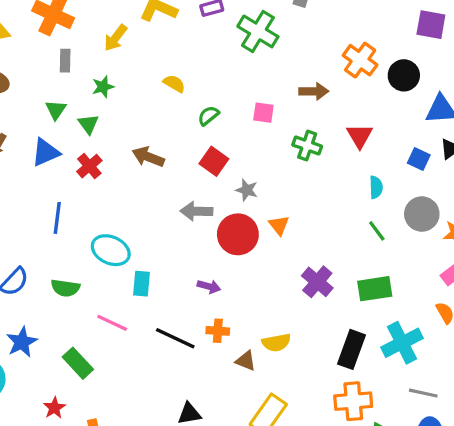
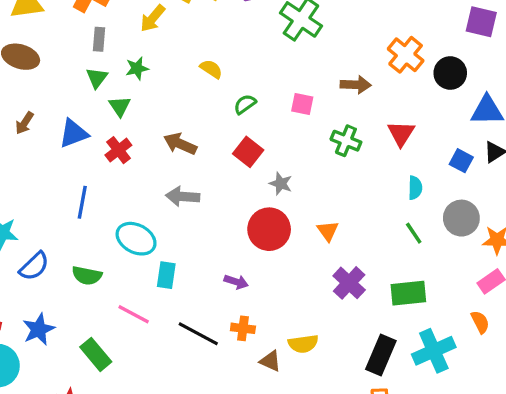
green triangle: (56, 110) -> (97, 78), moved
gray arrow: (196, 211) -> (183, 196), moved
orange triangle: (279, 225) -> (328, 231), moved

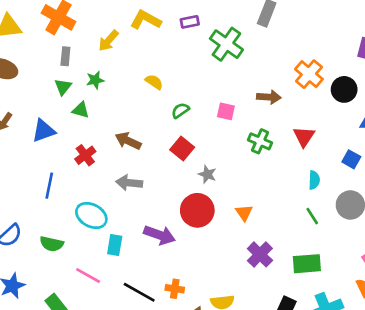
green triangle: (120, 106) -> (81, 110), turned -42
red cross: (118, 150) -> (85, 155), moved
purple arrow: (236, 282) -> (159, 235), moved, size x1.6

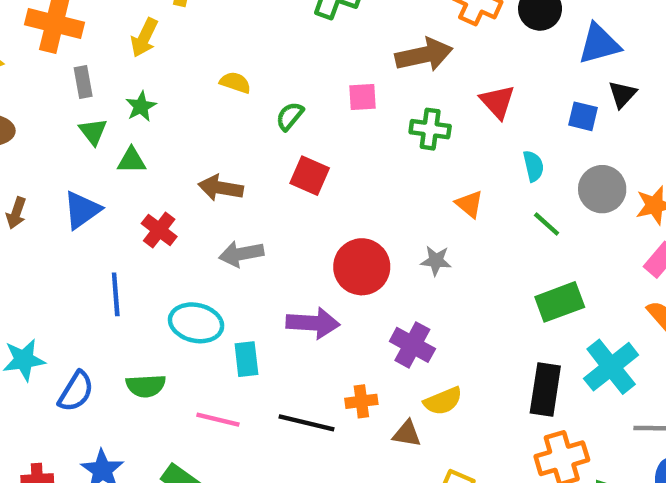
brown arrow: (269, 97) -> (424, 55), size x1.4
gray star: (207, 174) -> (436, 261), moved
orange triangle: (244, 213) -> (469, 204), moved
purple cross: (260, 254) -> (412, 345), moved

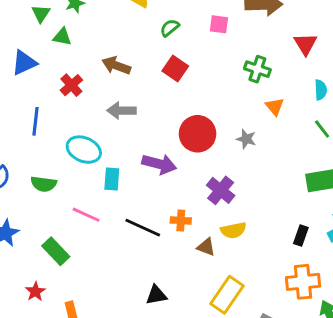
green cross: (430, 129) -> (257, 69), moved
black rectangle: (545, 390) -> (301, 235), size x0.6

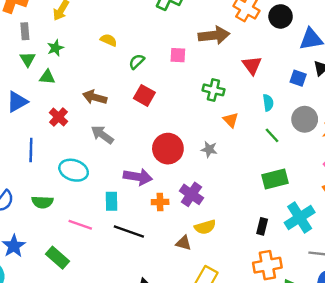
gray arrow: (121, 111) -> (102, 135), turned 40
cyan rectangle: (112, 179) -> (112, 201), moved
orange cross: (181, 220) -> (160, 202), moved

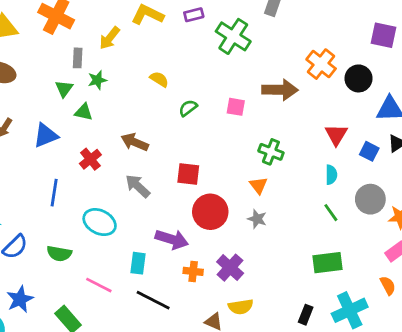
gray rectangle: (25, 31) -> (78, 58), moved
red triangle: (252, 65) -> (336, 135), moved
red square: (144, 95) -> (188, 174), moved, turned -30
orange triangle: (231, 120) -> (258, 185), moved

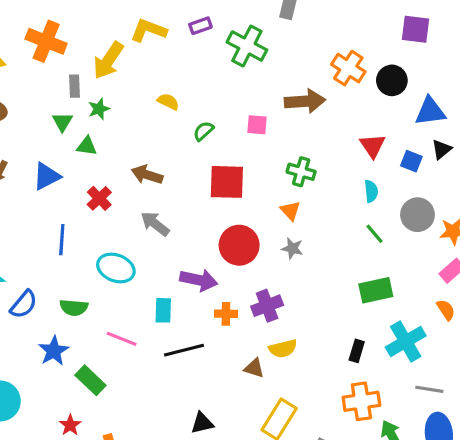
yellow arrow: (110, 38) -> (108, 60), size x1.4
red square: (188, 174) -> (227, 182), moved, size x1.4
purple cross: (230, 268) -> (267, 306), turned 32
blue star: (20, 299) -> (54, 351), moved
black line: (153, 300) -> (184, 350), turned -36

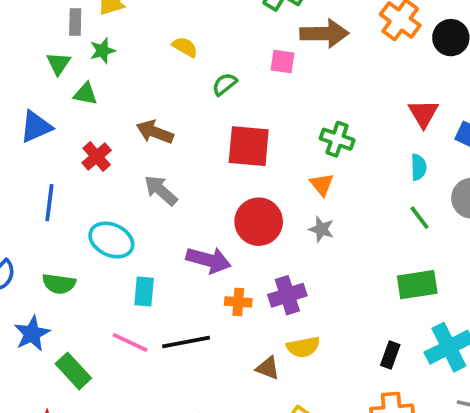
brown arrow: (305, 101) -> (324, 34), moved
pink square: (257, 125) -> (283, 61), moved
cyan rectangle: (163, 310) -> (144, 291), moved
pink line: (122, 339) -> (130, 342), moved

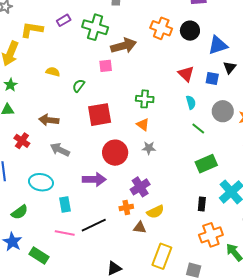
green semicircle: (59, 284) -> (20, 212), turned -30
orange cross: (238, 302) -> (126, 207), moved

